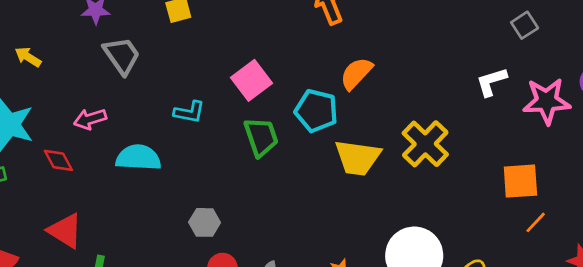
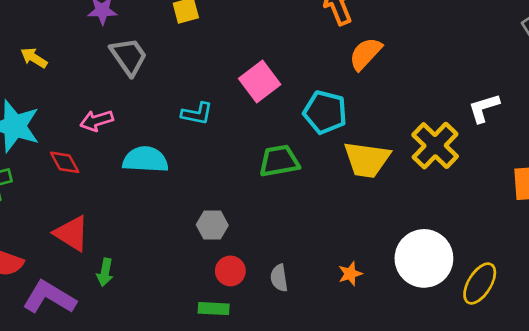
orange semicircle: (356, 73) -> (365, 54), moved
white L-shape: (491, 82) -> (484, 108), moved
green trapezoid: (261, 137) -> (279, 161), moved, turned -81

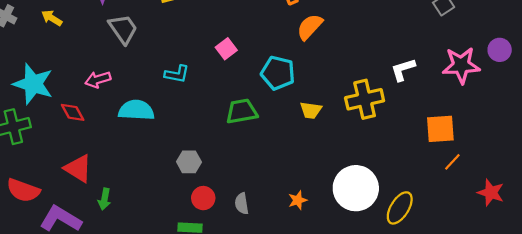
yellow arrow: (34, 58) -> (52, 18), moved
pink square: (260, 82) -> (226, 49), size x0.7
yellow cross: (435, 146) -> (365, 99), turned 33
yellow trapezoid: (367, 160) -> (311, 110), size x0.6

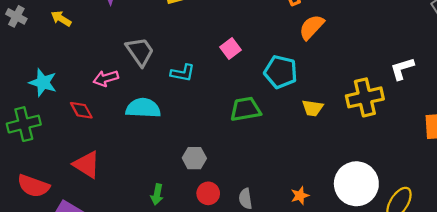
gray trapezoid: (123, 29) -> (140, 52), moved
cyan star: (33, 84) -> (43, 83), size x0.7
green arrow: (104, 199) -> (157, 194), moved

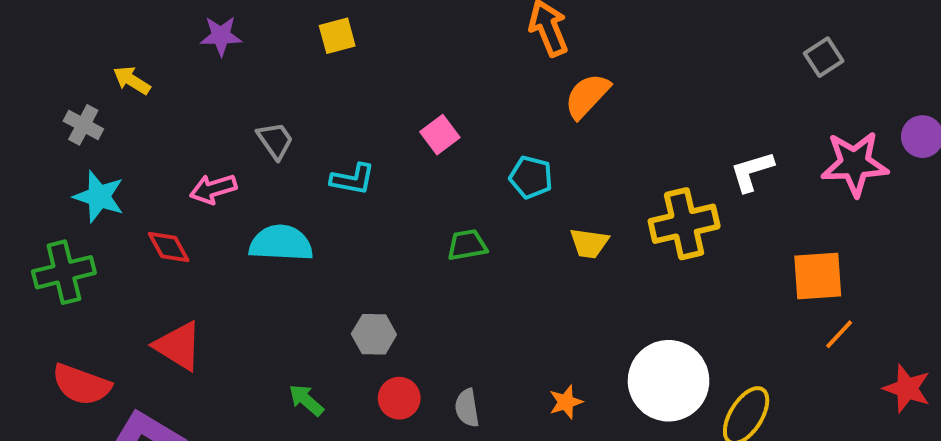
gray cross: (16, 16) -> (83, 125), moved
gray trapezoid: (140, 52) -> (275, 140), size x0.7
cyan pentagon: (281, 72) -> (531, 177), size x0.7
green trapezoid: (245, 109) -> (467, 245), size x0.7
green arrow: (157, 194) -> (306, 400), turned 120

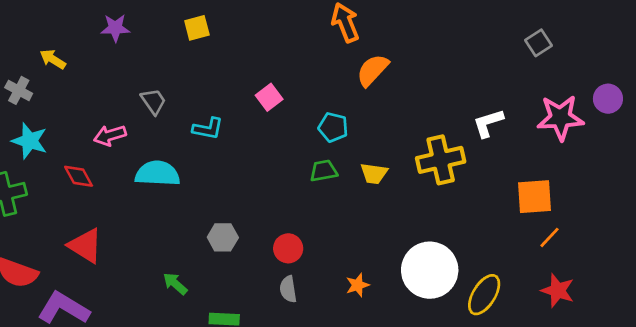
green trapezoid: (467, 245) -> (324, 171), moved
red star: (907, 388) -> (558, 291), moved
red circle: (399, 398) -> (288, 248), moved

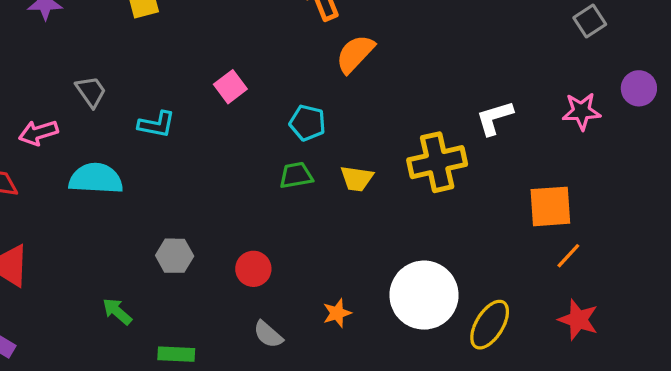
gray square: (539, 43) -> (590, 21), moved
pink star: (560, 118) -> (582, 111), size x0.7
gray semicircle: (288, 289) -> (268, 334), moved, turned -40

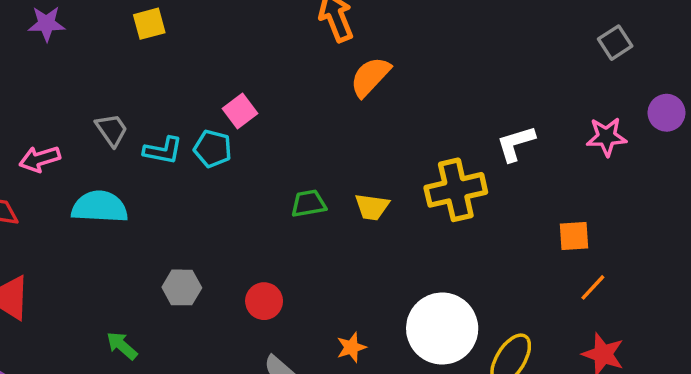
gray trapezoid: (91, 92) -> (112, 130), moved
cyan pentagon: (307, 123) -> (213, 149), moved
orange square: (550, 206) -> (574, 236), size x0.7

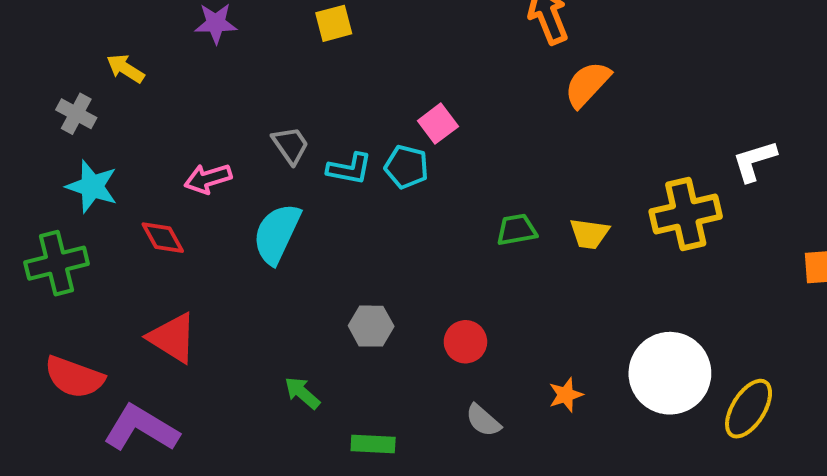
cyan semicircle: (100, 207) -> (277, 234), turned -68

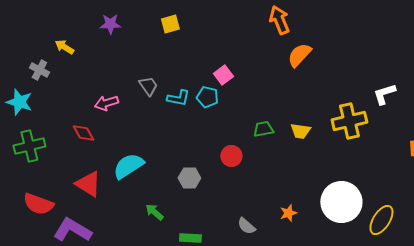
cyan star: (92, 186) -> (19, 102), moved
cyan semicircle: (277, 234) -> (128, 166), moved, turned 32
red circle: (465, 342) -> (231, 156), moved

